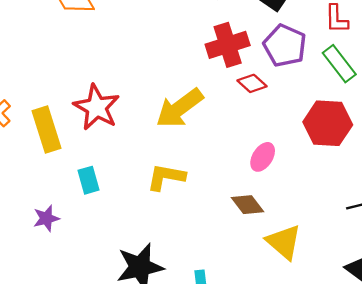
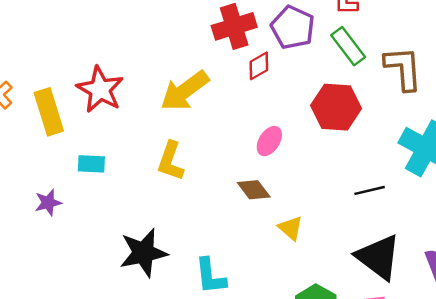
red diamond: (252, 83) -> (259, 66), turned -72
yellow L-shape: (166, 177) -> (171, 161), turned -81
cyan rectangle: (88, 180) -> (91, 164), turned -72
yellow triangle: (284, 242) -> (291, 228), size x0.7

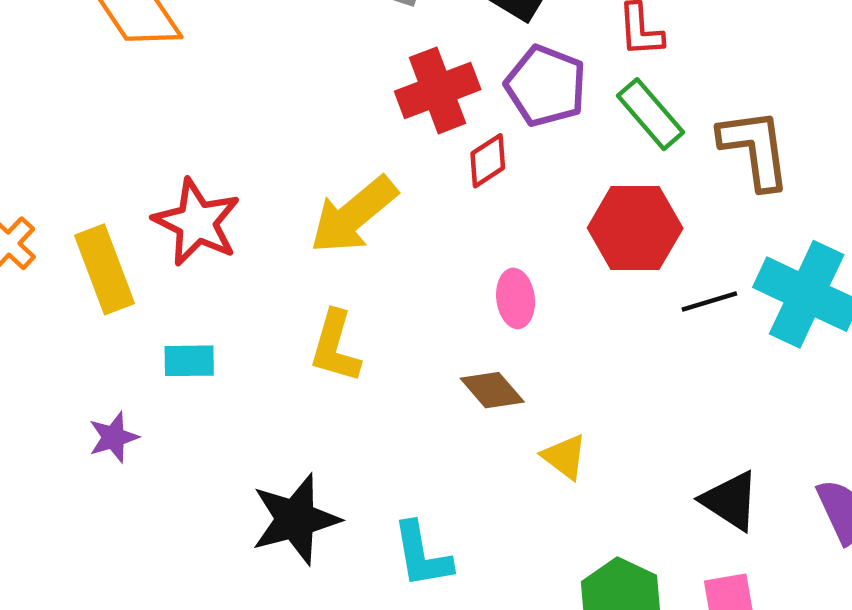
pink ellipse: (269, 141) -> (516, 298), turned -36
black line: (370, 190) -> (709, 301), moved
black triangle: (378, 257) -> (730, 501), size x0.7

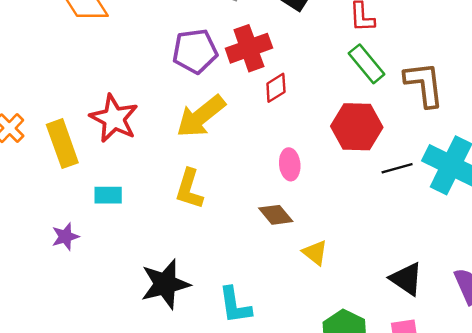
purple pentagon: (546, 86) -> (195, 51), moved, turned -30

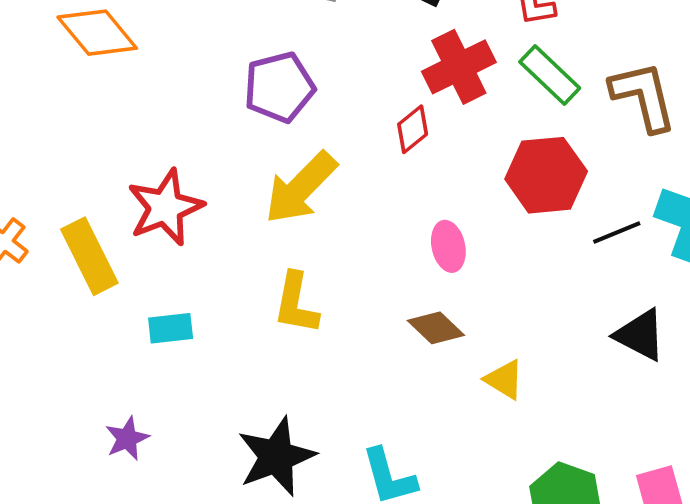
red cross: (249, 48) -> (459, 67), moved
red star: (114, 118) -> (165, 207), turned 30
purple star: (65, 237) -> (127, 438), moved
black triangle: (406, 279) -> (640, 335), moved

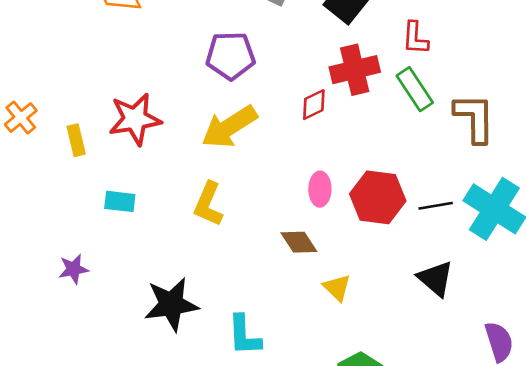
red hexagon: (546, 175) -> (378, 197), moved
yellow rectangle: (89, 256) -> (76, 140), size x0.6

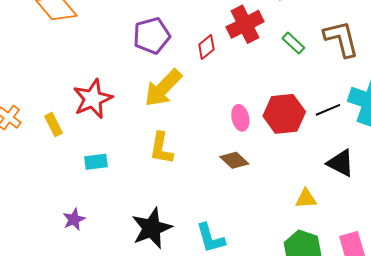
green rectangle: (415, 89) -> (293, 43), moved, size x0.7
red diamond: (314, 105) -> (206, 47), moved
yellow triangle: (337, 288) -> (306, 199), moved, turned -35

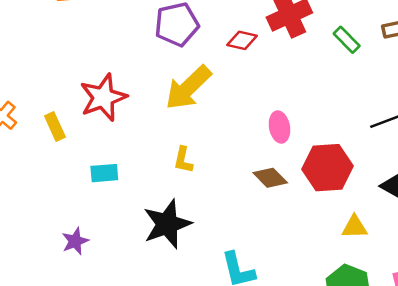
red diamond: (206, 47) -> (242, 40), turned 50
red hexagon: (284, 114) -> (328, 168), moved
yellow L-shape: (161, 148) -> (183, 160), size x0.7
black star: (152, 228) -> (167, 224), moved

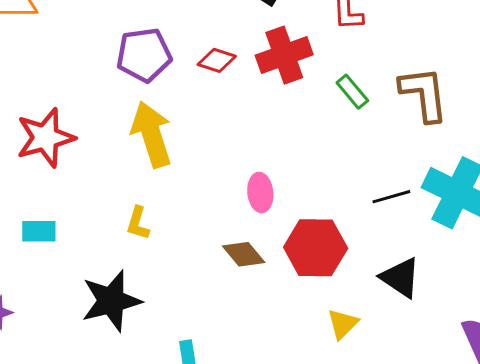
red diamond: (242, 40) -> (217, 60), moved
yellow arrow: (188, 88) -> (152, 134), turned 111
yellow triangle: (355, 227) -> (343, 324), turned -48

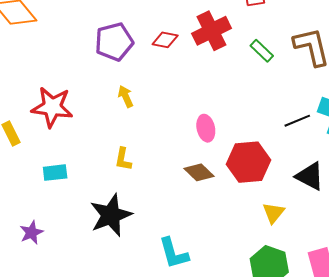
yellow arrow: (152, 134) -> (126, 96), size x0.5
red star: (45, 138) -> (52, 107), turned 30

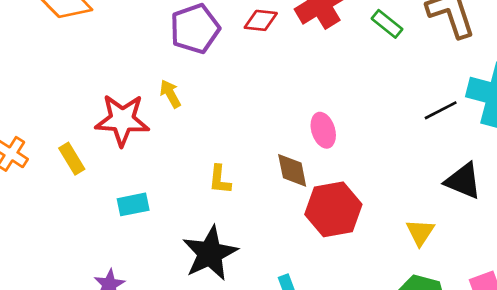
yellow arrow: (126, 96) -> (170, 94), moved
red hexagon: (249, 162) -> (333, 209), moved
brown diamond: (199, 172) -> (292, 170), moved, turned 40

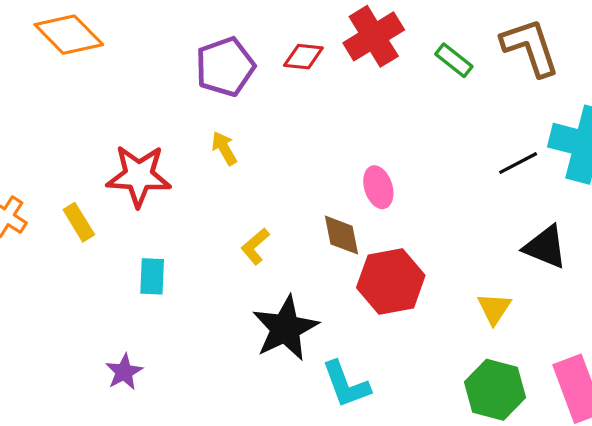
yellow arrow: (170, 94) -> (224, 148), moved
yellow L-shape: (220, 179) -> (255, 246), turned 44
cyan rectangle: (133, 204) -> (152, 276), turned -76
black star: (210, 253) -> (285, 328), moved

